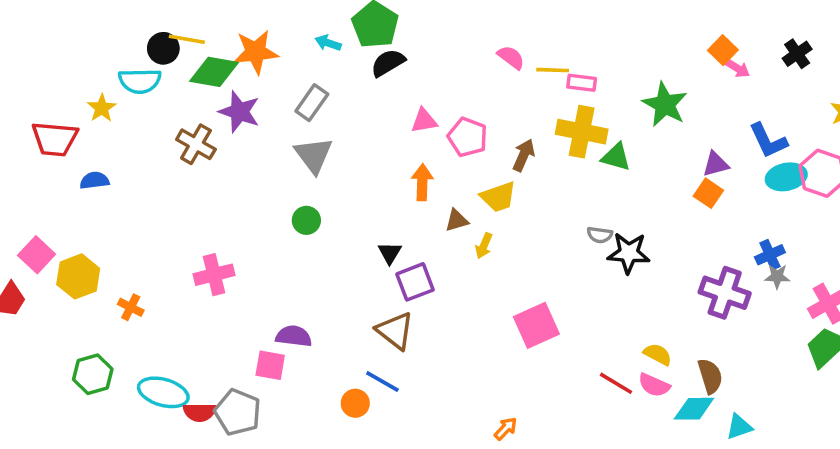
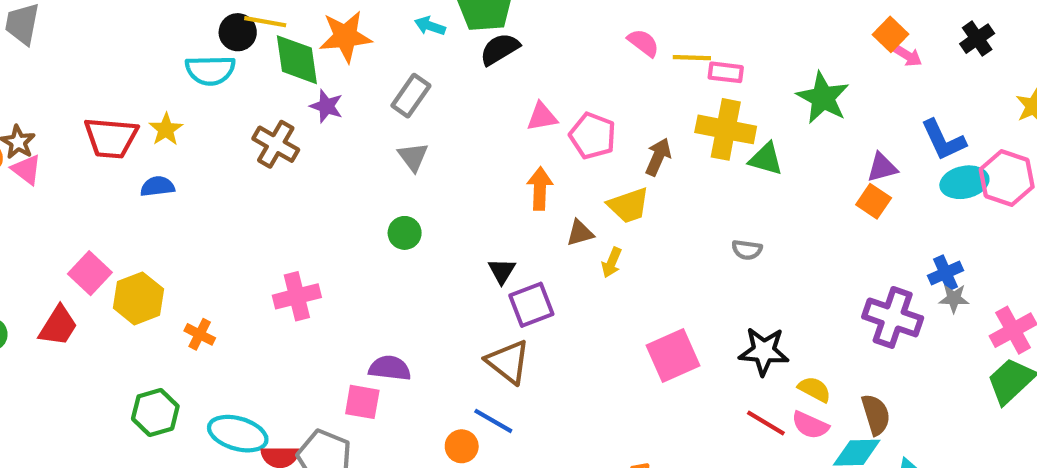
green diamond: (214, 72) -> (297, 60), turned 72
yellow star: (102, 108) -> (166, 129), moved
purple star: (239, 112) -> (326, 106), size x0.7
gray triangle: (314, 155) -> (413, 157), size x0.7
black star: (629, 253) -> (764, 351), moved

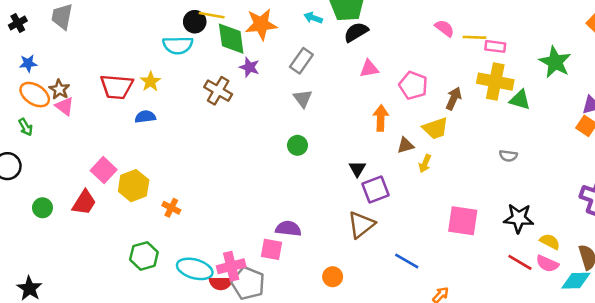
pink triangle: (542, 117) -> (369, 69), moved
pink cross: (297, 296) -> (231, 266), moved
pink square: (673, 355) -> (463, 221), turned 32
brown triangle: (508, 362) -> (361, 225), turned 44
blue line: (493, 421) -> (407, 261), moved

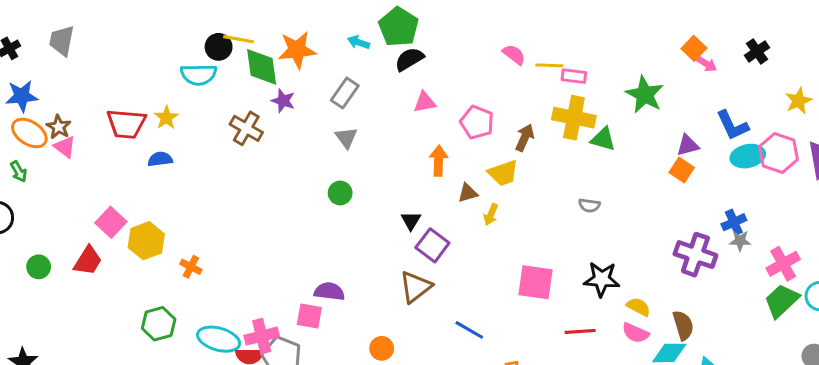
blue star: (28, 63) -> (22, 96), size x1.5
purple square: (376, 190) -> (432, 245), turned -32
red line: (520, 262) -> (580, 331), moved, turned -35

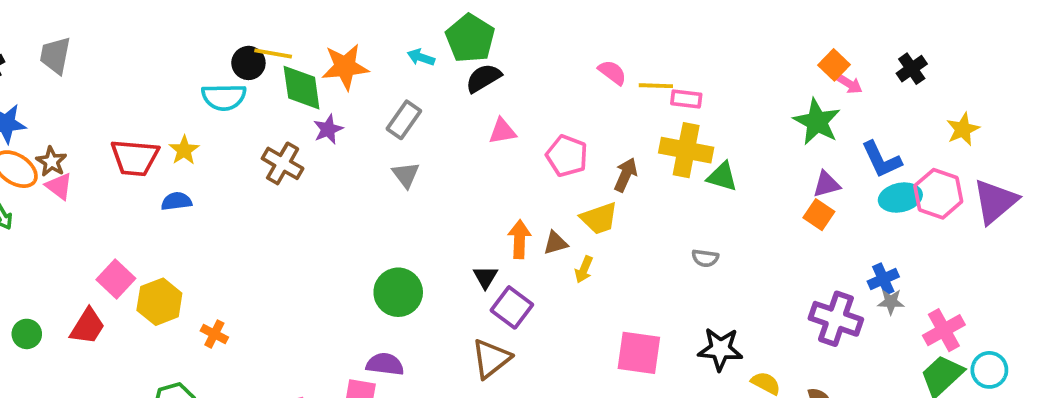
green star: (645, 95) -> (817, 122), moved
purple star: (283, 101) -> (328, 129), turned 30
orange arrow: (439, 161) -> (519, 239), moved
green circle: (340, 193) -> (398, 292), moved, size x1.6

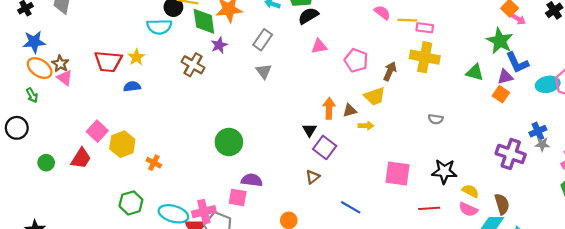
blue L-shape: (881, 160) -> (517, 63), moved
green triangle: (722, 177) -> (475, 72), moved
yellow arrow: (584, 270) -> (366, 126), turned -112
green circle: (398, 292) -> (229, 142), moved
brown triangle: (491, 359) -> (313, 177), size x0.6

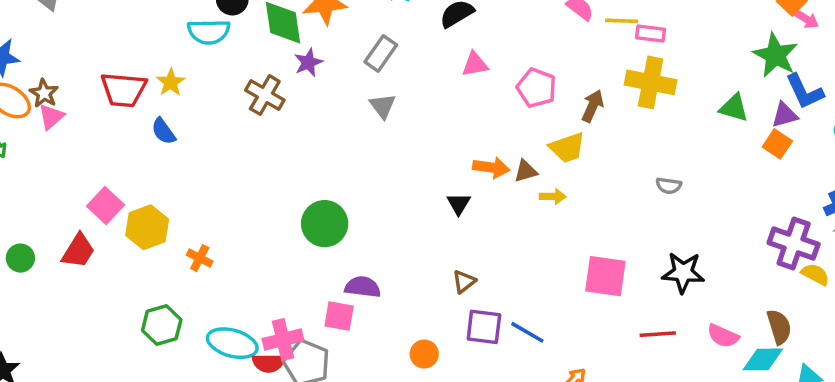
pink triangle: (65, 78) -> (51, 117), turned 42
blue semicircle: (132, 87) -> (163, 131), turned -119
orange arrow: (329, 108) -> (491, 167), turned 96
purple square: (325, 147) -> (484, 327), moved, turned -30
yellow semicircle: (470, 191) -> (815, 274), moved

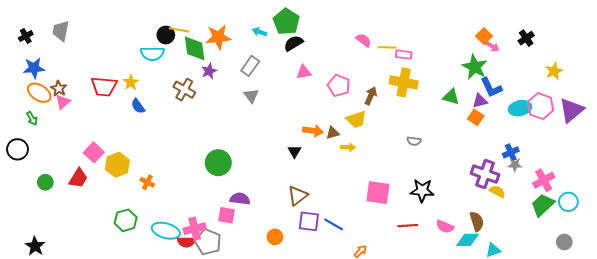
blue semicircle: (163, 131) -> (138, 106), moved
brown triangle: (464, 282) -> (298, 196), size x1.5

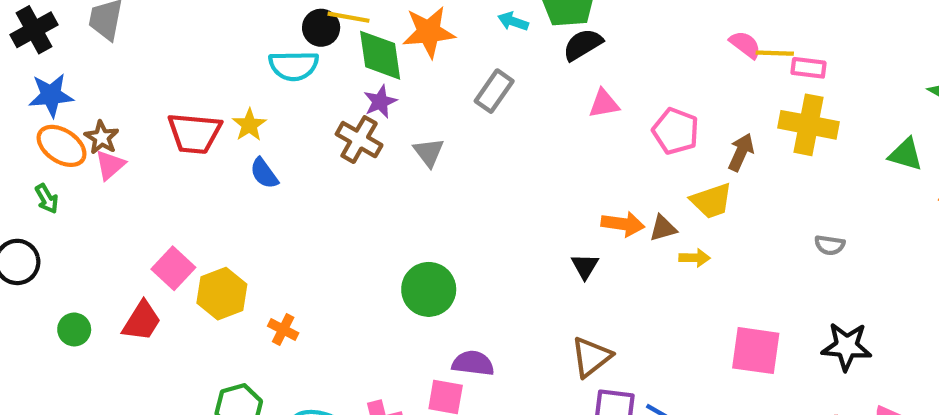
black cross: (26, 36) -> (34, 30), size x1.5
pink semicircle: (363, 40) -> (745, 45), moved
purple star: (209, 71) -> (380, 102), moved
gray triangle: (251, 96) -> (429, 152), moved

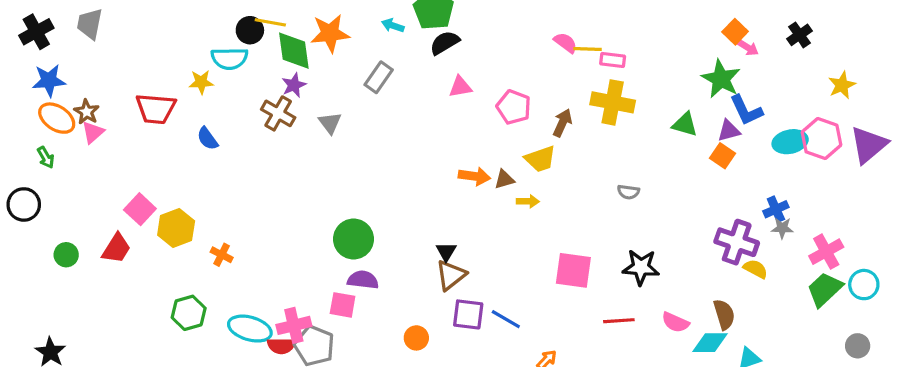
yellow star: (249, 125) -> (201, 82), moved, turned 30
black triangle: (585, 266) -> (446, 252), moved
green circle: (429, 289) -> (354, 239), moved

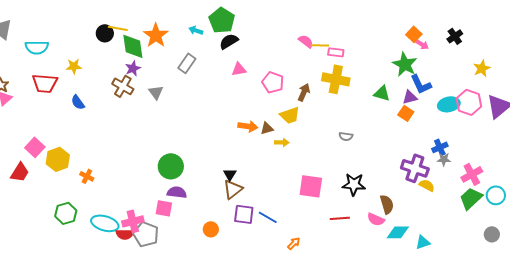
orange star: (330, 33) -> (156, 35), turned -30
cyan semicircle: (229, 58) -> (37, 47), moved
brown semicircle: (724, 314) -> (387, 204), moved

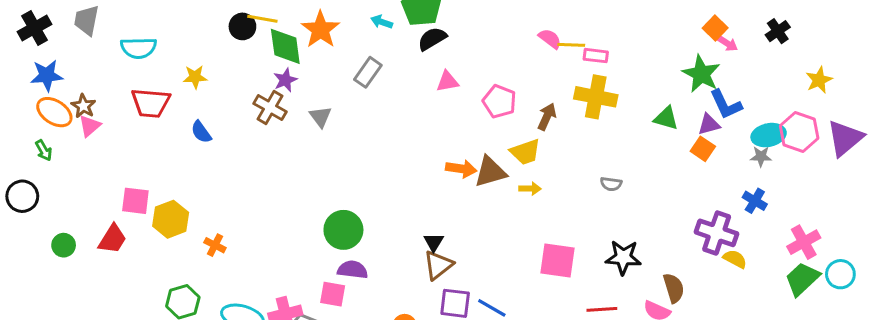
brown triangle: (267, 128) -> (490, 172), size x1.6
yellow arrow: (282, 142) -> (530, 189), moved
pink square: (35, 147) -> (135, 201), turned -36
blue cross: (440, 147) -> (755, 201), turned -35
gray star: (444, 159) -> (761, 156), moved

